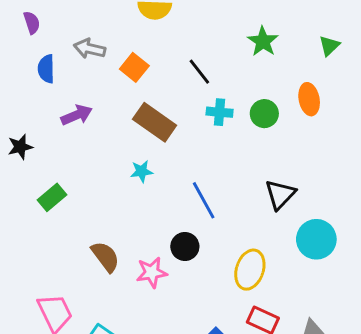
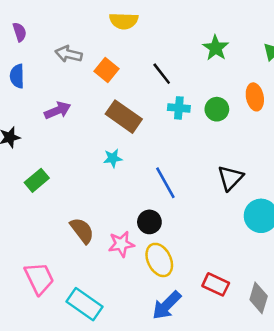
blue semicircle: (46, 69) -> (17, 76), moved
yellow ellipse: (250, 270) -> (159, 260), moved, turned -44

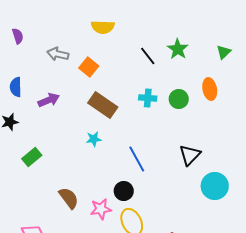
black line: (162, 74) -> (148, 56), moved
blue semicircle: (17, 76) -> (16, 87), moved

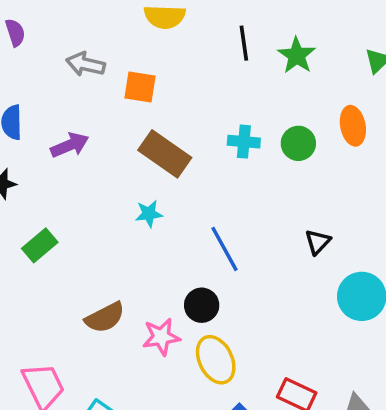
black line: (148, 56) -> (244, 43), moved, turned 30
orange square: (89, 67) -> (140, 87), turned -30
black triangle: (190, 155) -> (318, 242), size x0.7
brown semicircle: (69, 198) -> (105, 318), turned 100

